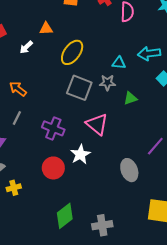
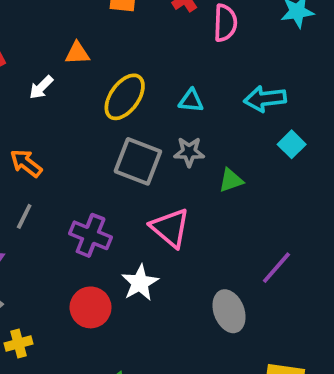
cyan triangle: (119, 63) -> (191, 101), moved

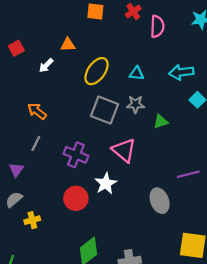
purple line: (276, 268) -> (188, 174), turned 35

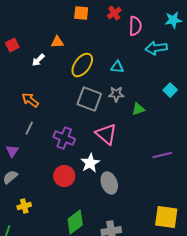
cyan arrow: (181, 72) -> (156, 48), moved
gray ellipse: (160, 201) -> (109, 183), moved
yellow cross: (32, 220) -> (24, 206), moved

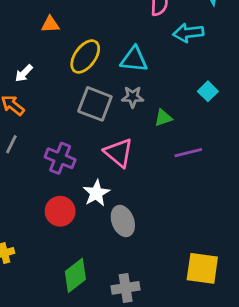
white arrow: (38, 60) -> (24, 73), moved
cyan triangle: (117, 67) -> (134, 59), size x1.5
purple line: (162, 155) -> (188, 153), moved

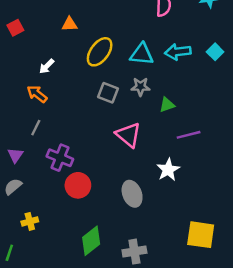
cyan arrow: (188, 33) -> (178, 52), moved
cyan square: (208, 91) -> (215, 52), moved
gray square: (95, 104) -> (108, 93), size x0.7
purple cross: (60, 158) -> (60, 158), moved
white star: (96, 193) -> (168, 170), moved

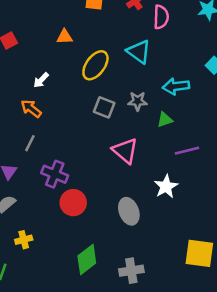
cyan arrow: (178, 52) -> (176, 86), moved
cyan triangle: (142, 54) -> (139, 52), moved, turned 30

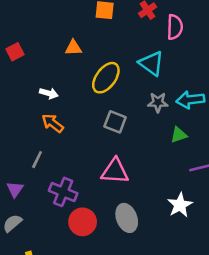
white arrow: (41, 80) -> (49, 93), turned -119
gray star: (138, 101) -> (158, 102), moved
orange arrow: (31, 109) -> (53, 123), moved
pink triangle: (125, 151) -> (115, 171), moved, turned -36
gray ellipse: (129, 211) -> (127, 218), moved

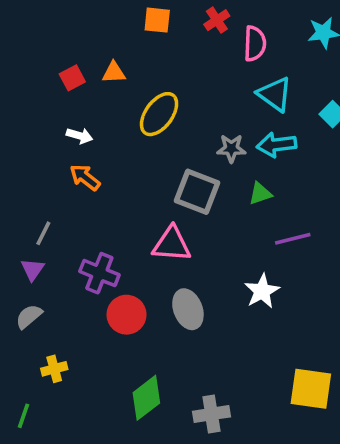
red square: (15, 52) -> (72, 78), moved
cyan triangle: (151, 63) -> (275, 94), moved
gray square: (115, 122) -> (197, 192), moved, size x1.4
gray line: (37, 160) -> (43, 233), moved

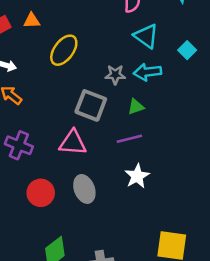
purple line: (293, 239) -> (129, 139), moved
purple cross: (99, 273) -> (19, 145), moved

